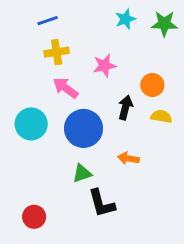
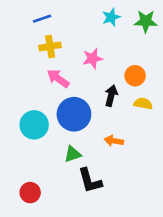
cyan circle: (31, 124) -> (34, 125), moved

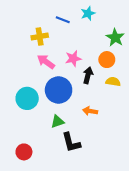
blue line: (42, 19) -> (63, 20), moved, turned 40
green star: (146, 21) -> (115, 38), moved, turned 30
pink star: (93, 58) -> (73, 59), moved

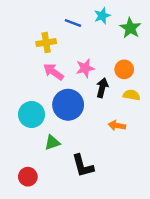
green star: (115, 38) -> (130, 28), moved
orange arrow: (90, 111) -> (117, 125), moved
green triangle: (58, 121) -> (52, 143), moved

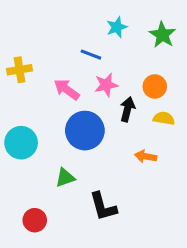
cyan star: (102, 16) -> (117, 27), moved
blue line: (73, 23) -> (91, 55), moved
yellow cross: (46, 43) -> (20, 70), moved
cyan circle: (32, 114) -> (21, 143), moved

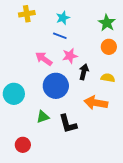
cyan star: (117, 27) -> (63, 18), moved
yellow cross: (20, 70) -> (27, 14), moved
orange circle: (155, 86) -> (109, 47), moved
orange arrow: (146, 156) -> (96, 103), size x1.6
black L-shape: (103, 207) -> (68, 124), moved

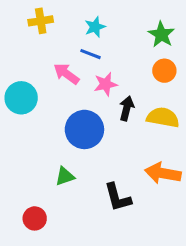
pink arrow: (44, 59) -> (66, 74), moved
yellow semicircle: (108, 78) -> (163, 117), size x1.5
cyan circle: (14, 94) -> (21, 98), moved
orange arrow: (96, 103) -> (163, 173), moved
black L-shape: (68, 124) -> (118, 197), moved

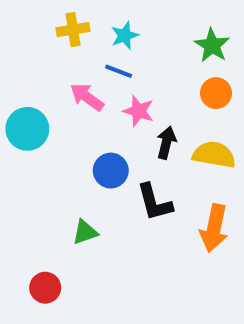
yellow cross: (41, 21) -> (73, 30), moved
pink star: (106, 84) -> (139, 111), turned 30
blue circle: (84, 129) -> (111, 171), size x0.7
orange arrow: (163, 173) -> (214, 228), turned -88
black L-shape: (118, 197) -> (154, 202), moved

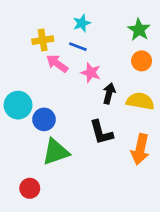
yellow cross: (73, 30) -> (43, 40), moved
cyan circle: (27, 129) -> (18, 105), moved
blue circle: (111, 171) -> (44, 119), moved
green triangle: (85, 232) -> (56, 152), size x1.6

